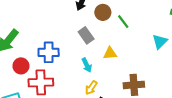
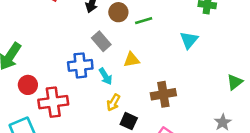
green line: (123, 22) -> (144, 21), turned -64
blue cross: (49, 52) -> (80, 65), moved

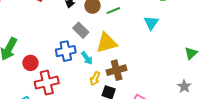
yellow triangle: (132, 60) -> (107, 43), size x1.6
red circle: (28, 85) -> (30, 63), moved
brown cross: (163, 94) -> (117, 70), moved

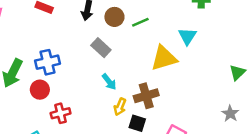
yellow triangle: (107, 43) -> (164, 58), moved
blue cross: (66, 51) -> (48, 62), moved
red cross: (47, 83) -> (61, 113), size x0.7

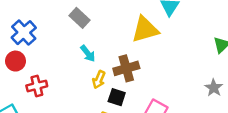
blue cross: (48, 62) -> (24, 33), turned -30

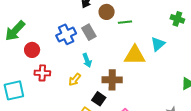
blue cross: (24, 33) -> (66, 34), moved
yellow arrow: (99, 80) -> (75, 80), moved

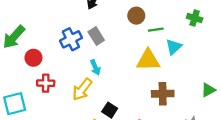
brown circle: (107, 12) -> (136, 16), moved
green line: (125, 22) -> (156, 30), moved
yellow arrow: (75, 80) -> (82, 89), size x1.5
brown cross: (112, 80) -> (163, 94), moved

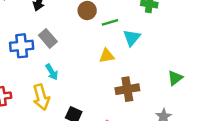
blue cross: (71, 39) -> (22, 46), turned 30
yellow triangle: (148, 60) -> (107, 56), size x0.6
yellow arrow: (82, 89) -> (41, 97), turned -45

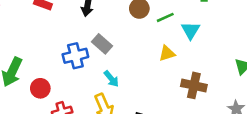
brown cross: (127, 89) -> (194, 85), turned 30

